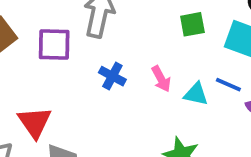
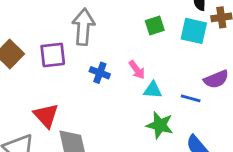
blue line: (228, 85) -> (191, 98), moved
cyan triangle: (196, 94) -> (153, 90), moved

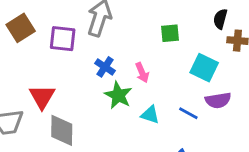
cyan square: (194, 31) -> (204, 68), moved
cyan triangle: (153, 90) -> (150, 115), moved
green star: (160, 125) -> (118, 95), moved

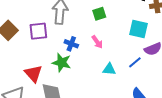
green square: (170, 33) -> (99, 14), moved
green star: (118, 95) -> (62, 63), moved
blue line: (188, 113) -> (135, 62), turned -56

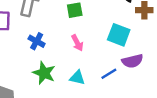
pink arrow: (97, 42) -> (77, 43), moved
green star: (62, 63) -> (44, 73), moved

